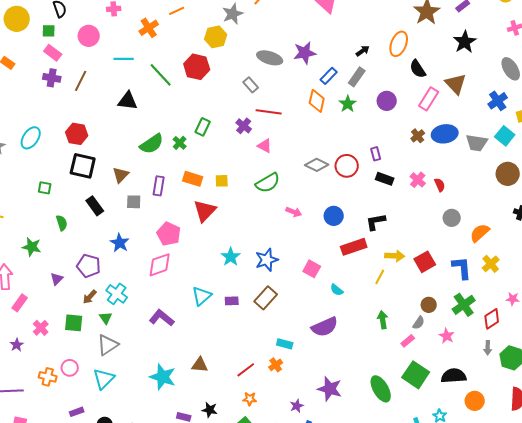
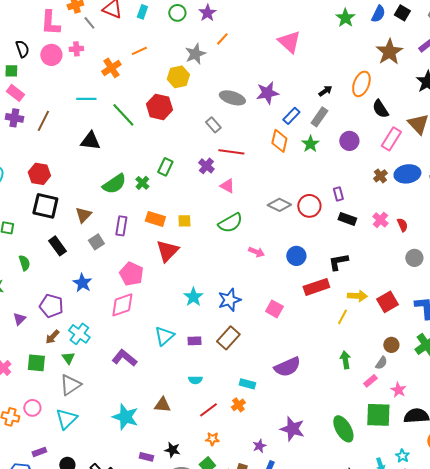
pink circle: (89, 36) -> (51, 55), moved
gray square: (134, 202) -> (96, 242), turned -35
cyan semicircle: (337, 290) -> (195, 380), moved, turned -40
pink star: (447, 336) -> (398, 390), moved
green square: (416, 375) -> (378, 415), turned -32

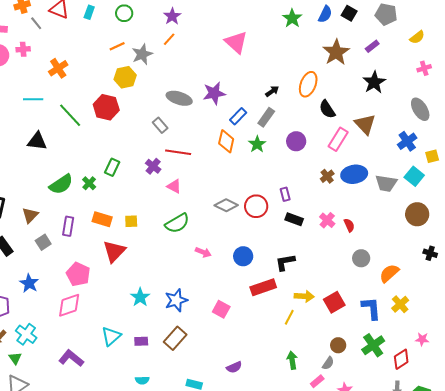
purple star: (207, 13) -> (172, 16), moved
orange line: (139, 51) -> (117, 46), moved
purple semicircle: (287, 367) -> (234, 367), size x0.6

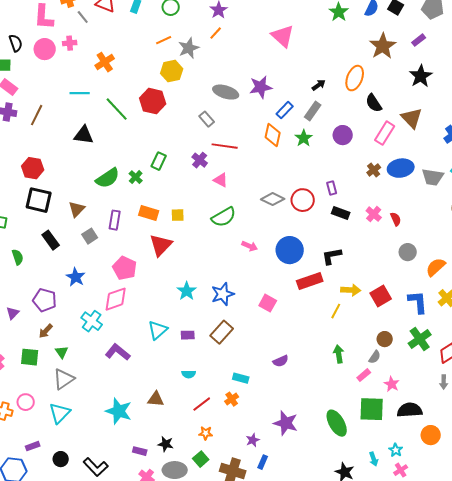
blue circle: (243, 256) -> (290, 250), size x1.4
cyan cross: (26, 334) -> (92, 321), moved

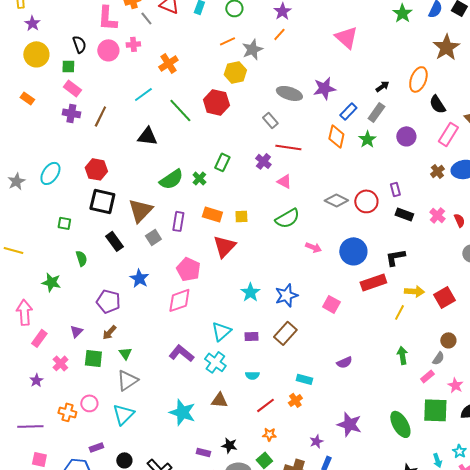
cyan line: (80, 93) -> (143, 94), turned -36
brown triangle: (77, 209) -> (140, 210), size x1.5
purple triangle: (13, 313) -> (76, 331), moved
cyan cross: (92, 321) -> (215, 362), moved

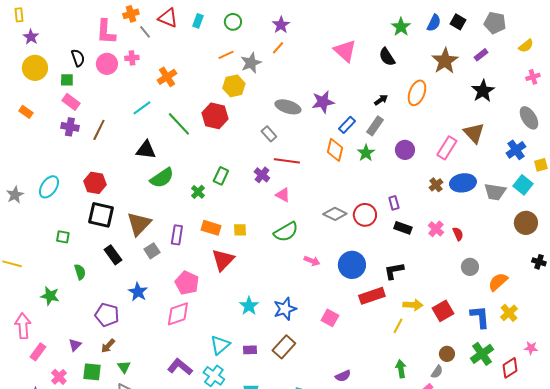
black semicircle: (437, 104) -> (387, 57), moved
green semicircle: (171, 179) -> (162, 178), moved

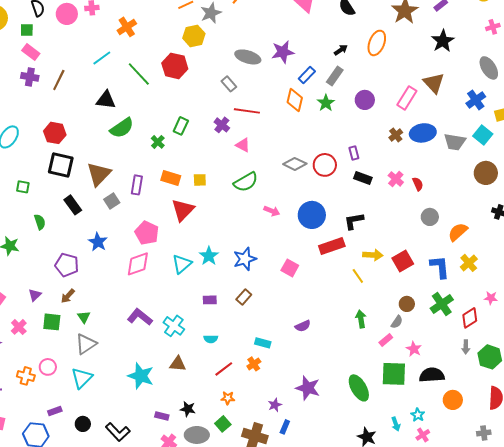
yellow line: (398, 326) -> (358, 276), turned -63
cyan triangle: (220, 345) -> (182, 264), moved
brown rectangle: (284, 347) -> (244, 297), size x0.7

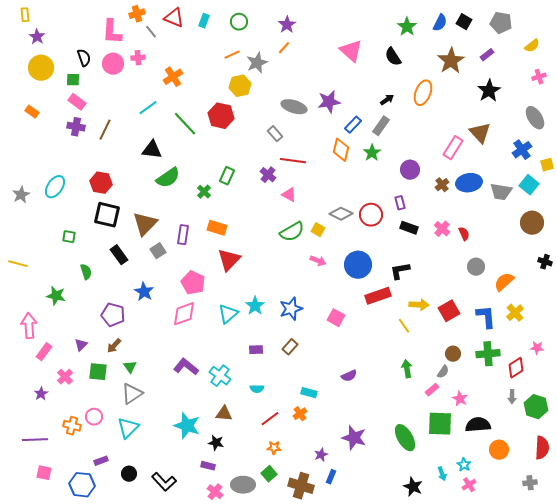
purple circle: (365, 100) -> (410, 170), moved
yellow square: (200, 180) -> (318, 230), moved, turned 32
green cross: (442, 304) -> (488, 354), turned 30
black star: (188, 409) -> (216, 443), moved

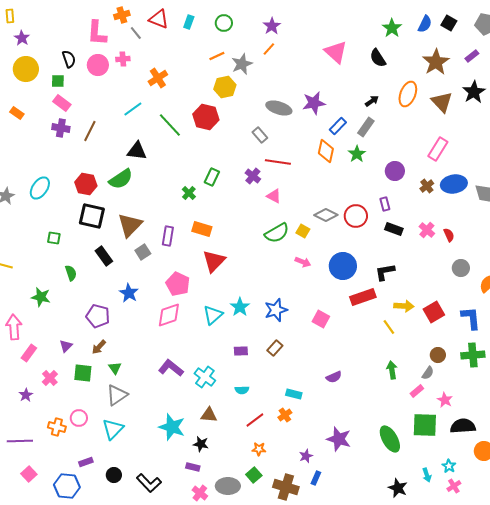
brown triangle: (480, 133) -> (442, 102), moved
green semicircle: (168, 178) -> (121, 179), moved
pink square: (44, 473) -> (29, 474), turned 35

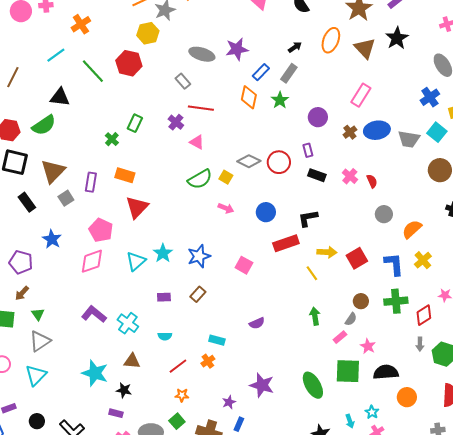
blue circle: (343, 266) -> (266, 212), size x0.7

